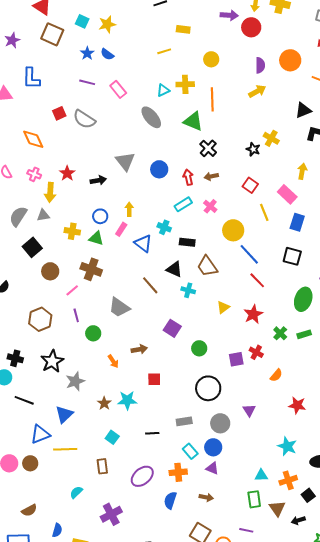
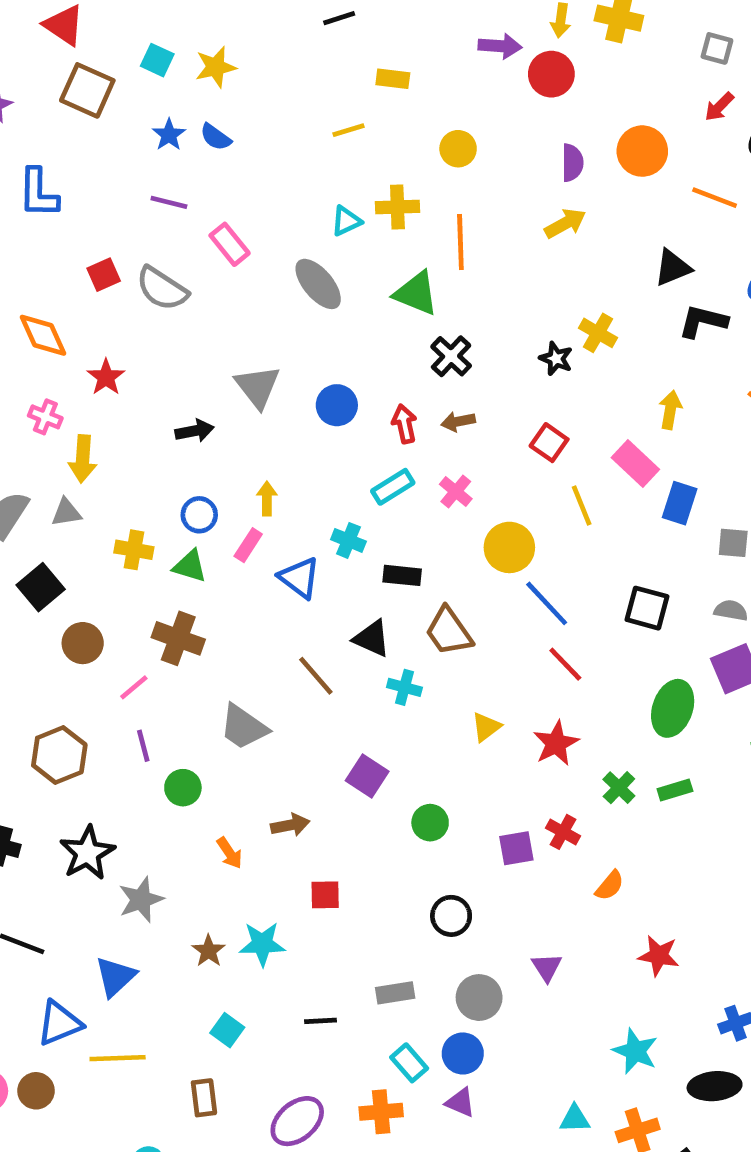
pink rectangle: (118, 89) -> (230, 244), moved
red star: (67, 173) -> (106, 377), moved
blue rectangle: (297, 222) -> (680, 503), moved
black circle: (208, 388) -> (451, 916), size x0.7

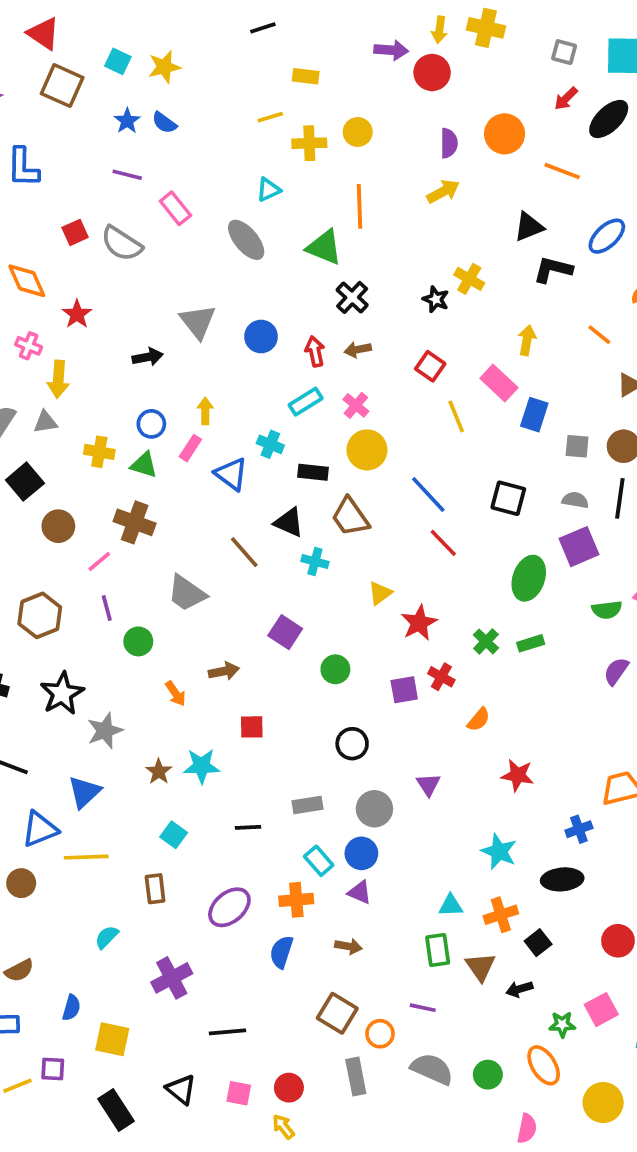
yellow cross: (397, 207) -> (309, 143), moved
yellow circle: (509, 547) -> (367, 450), moved
red star: (556, 743) -> (419, 623), moved

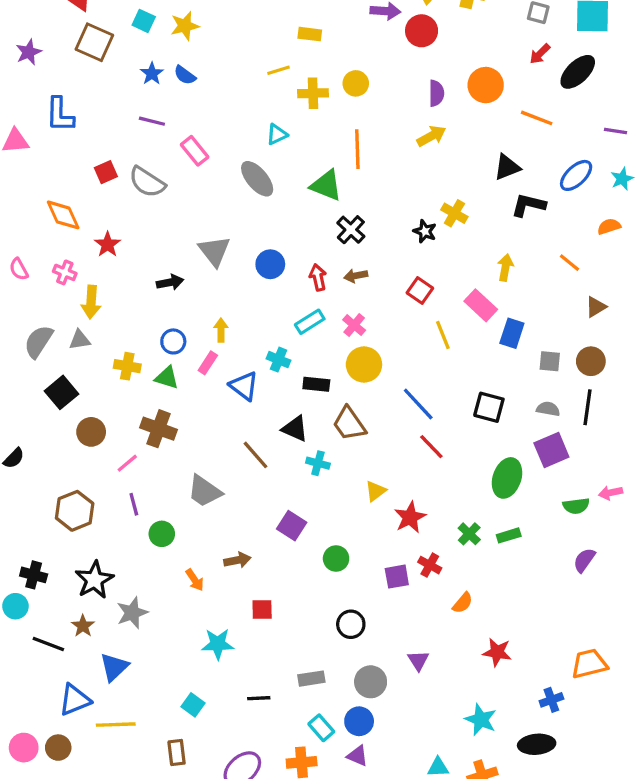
brown star: (159, 772) -> (83, 626), moved

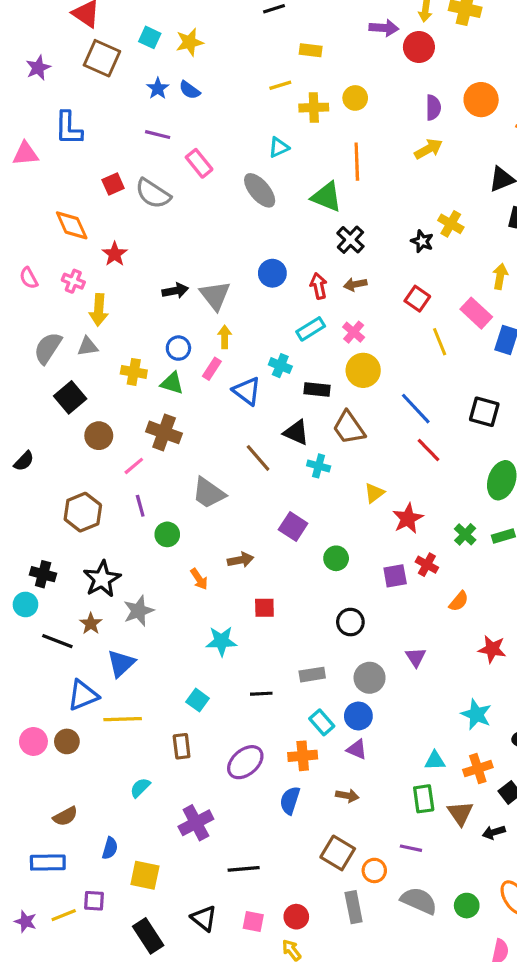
gray triangle: (214, 251) -> (215, 295), moved

